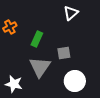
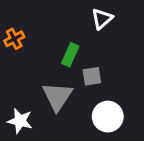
green rectangle: (37, 39) -> (70, 55), moved

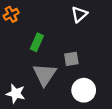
orange cross: (14, 39) -> (11, 14), moved
green rectangle: (70, 55) -> (37, 42), moved

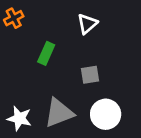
white triangle: (79, 14) -> (87, 24), moved
gray triangle: (45, 75) -> (59, 113), moved, turned 35

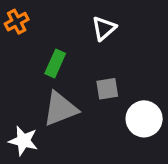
gray triangle: (59, 113) -> (60, 109), moved
white circle: (106, 114) -> (144, 119), moved

